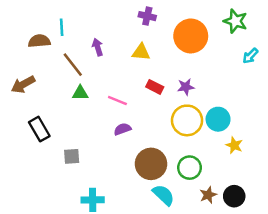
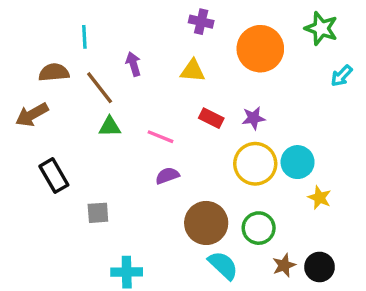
brown semicircle: (39, 41) -> (54, 72), moved

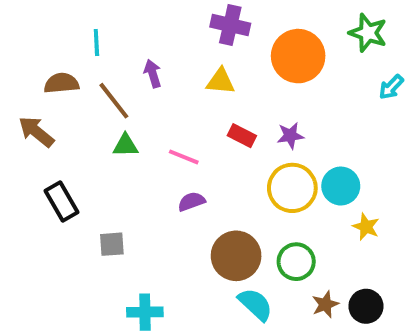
purple cross: (201, 22) -> (230, 25), size x1.4
brown arrow: (32, 115) -> (36, 132), turned 68

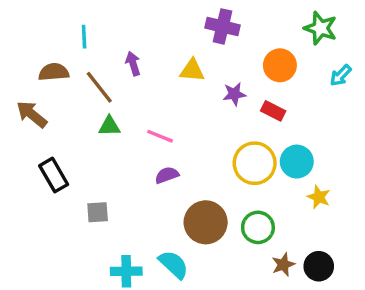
purple cross: (230, 25) -> (222, 26), moved
orange circle: (298, 56) -> (280, 65), moved, size x0.7
red rectangle: (242, 136) -> (273, 111), moved
purple star: (290, 136) -> (234, 94), moved
cyan semicircle: (255, 304) -> (174, 265), moved

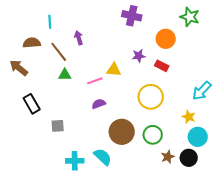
yellow triangle: (192, 70) -> (114, 70), moved
cyan arrow: (341, 75) -> (202, 91), moved, size x1.5
pink line: (160, 136) -> (95, 81), turned -42
cyan circle: (297, 162) -> (198, 137), moved

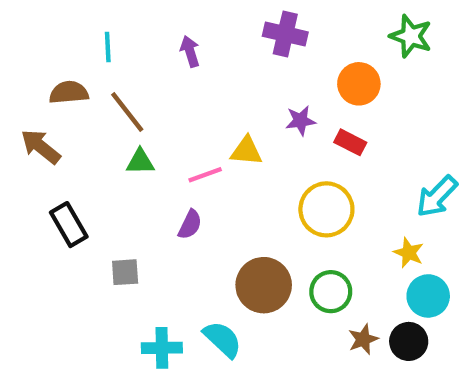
purple arrow: (79, 38) -> (190, 51), moved
purple semicircle: (99, 104) -> (190, 225), moved, turned 136

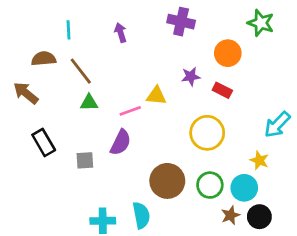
purple semicircle: (190, 225) -> (121, 142), size x1.4
gray square: (125, 272) -> (85, 160), moved
cyan circle: (428, 296) -> (244, 188), moved
cyan semicircle: (223, 339) -> (141, 215), turned 36

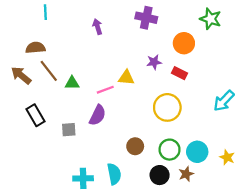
cyan line: (68, 30) -> (45, 12), moved
brown line: (81, 71) -> (49, 71), moved
yellow star: (259, 160) -> (227, 157), moved
brown circle: (167, 181) -> (135, 146), size x0.6
black circle: (259, 217) -> (160, 175), moved

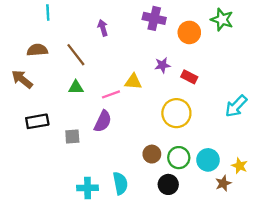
orange circle: (184, 43) -> (189, 32), moved
brown line: (49, 71) -> (76, 55), moved
black rectangle: (35, 115) -> (37, 121), turned -70
brown circle: (135, 146) -> (152, 154), moved
brown star: (186, 174) -> (223, 183), moved

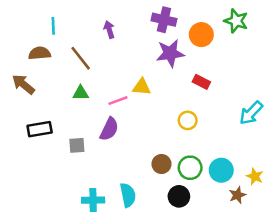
cyan line: (48, 13) -> (53, 26), moved
purple star: (162, 65) -> (170, 53), moved, size x1.6
yellow circle: (176, 113) -> (188, 120), size x0.6

